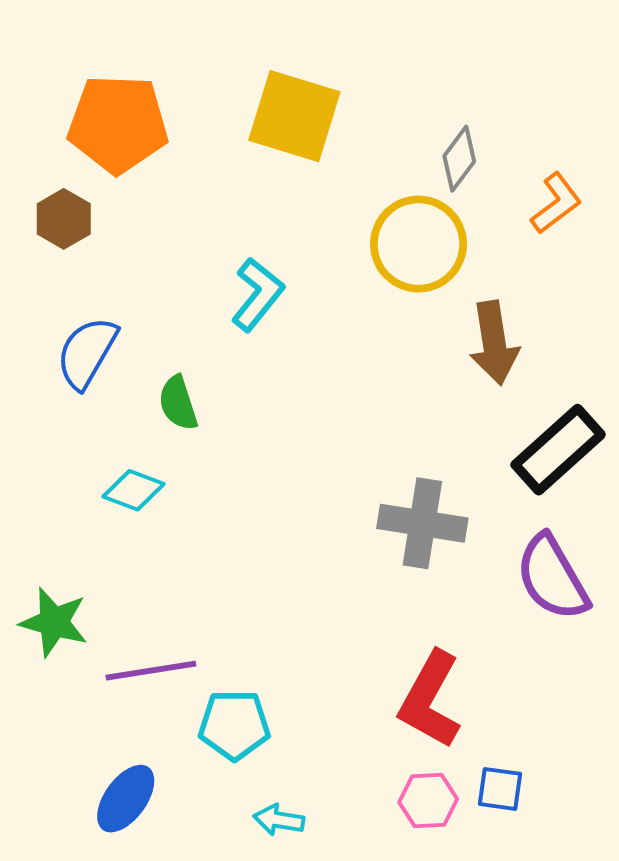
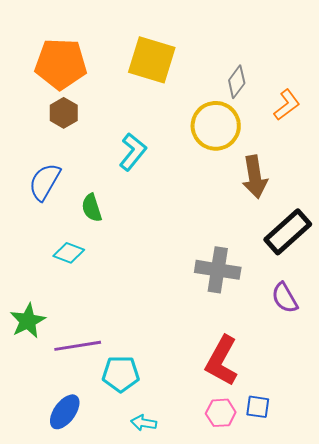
brown hexagon: (64, 219) -> (64, 113), moved
purple semicircle: (552, 578) -> (285, 298), size x0.7
green star: (54, 622) -> (28, 321), turned 30

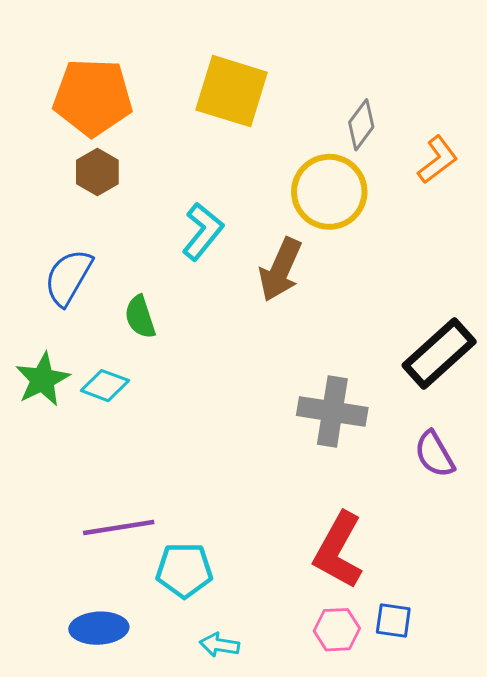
brown arrow: (255, 177) -> (280, 270), moved, turned 33
green star: (28, 321) -> (42, 379), moved
blue ellipse: (65, 412) -> (99, 628), turned 51

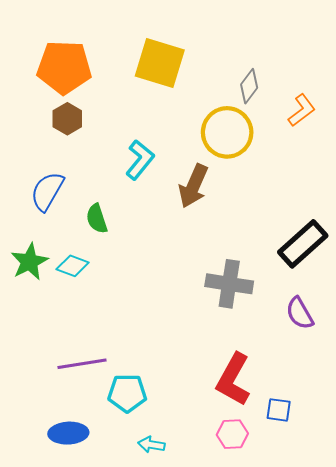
blue square: (393, 620) -> (279, 410), moved

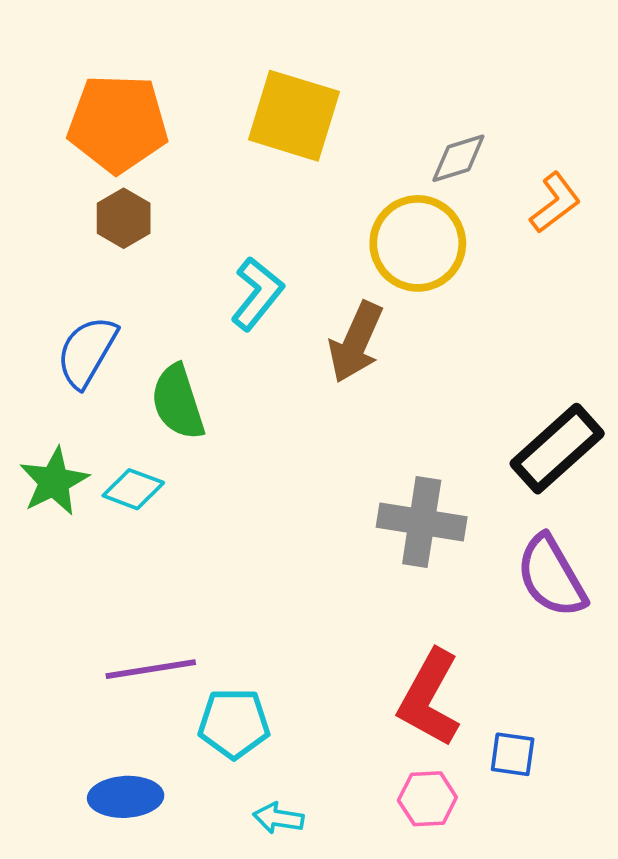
gray diamond: (249, 86) -> (458, 158), turned 36
green semicircle: (97, 219) -> (178, 402), size x1.4
purple semicircle: (300, 313) -> (551, 576), size x1.4

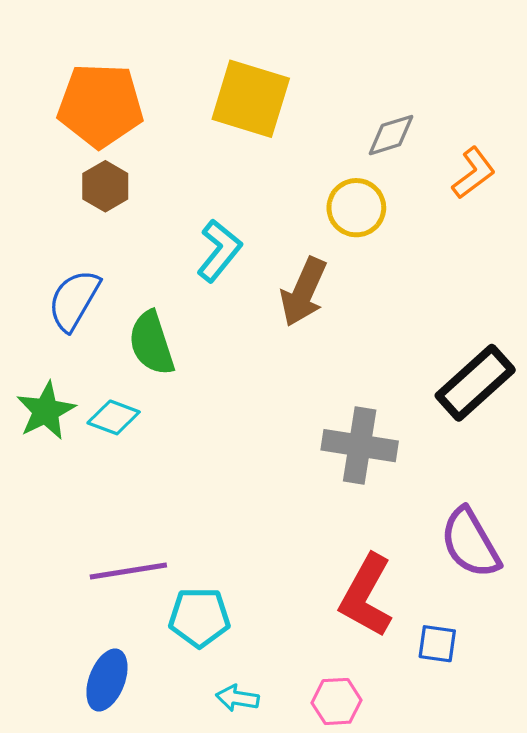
yellow circle: (418, 243) -> (356, 208), size x0.7
purple semicircle: (551, 576) -> (470, 543), moved
blue ellipse: (126, 797) -> (107, 680), turned -66
pink hexagon: (427, 799) -> (337, 701), moved

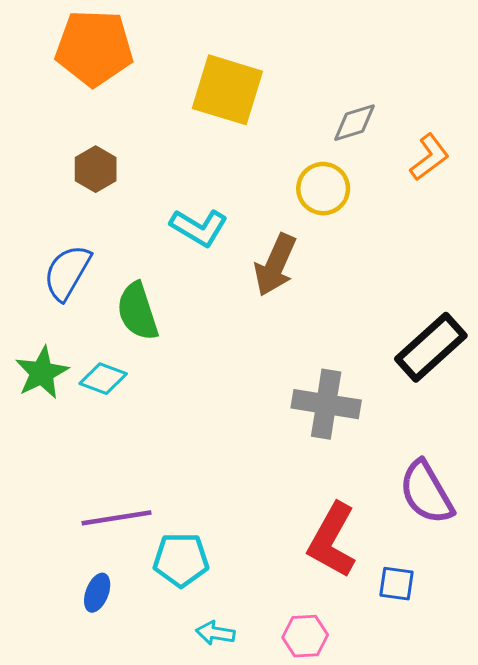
orange pentagon: (100, 105) -> (94, 48), moved
cyan L-shape: (219, 251) -> (199, 227), turned 82
blue ellipse: (107, 680) -> (97, 593), moved, size x0.7

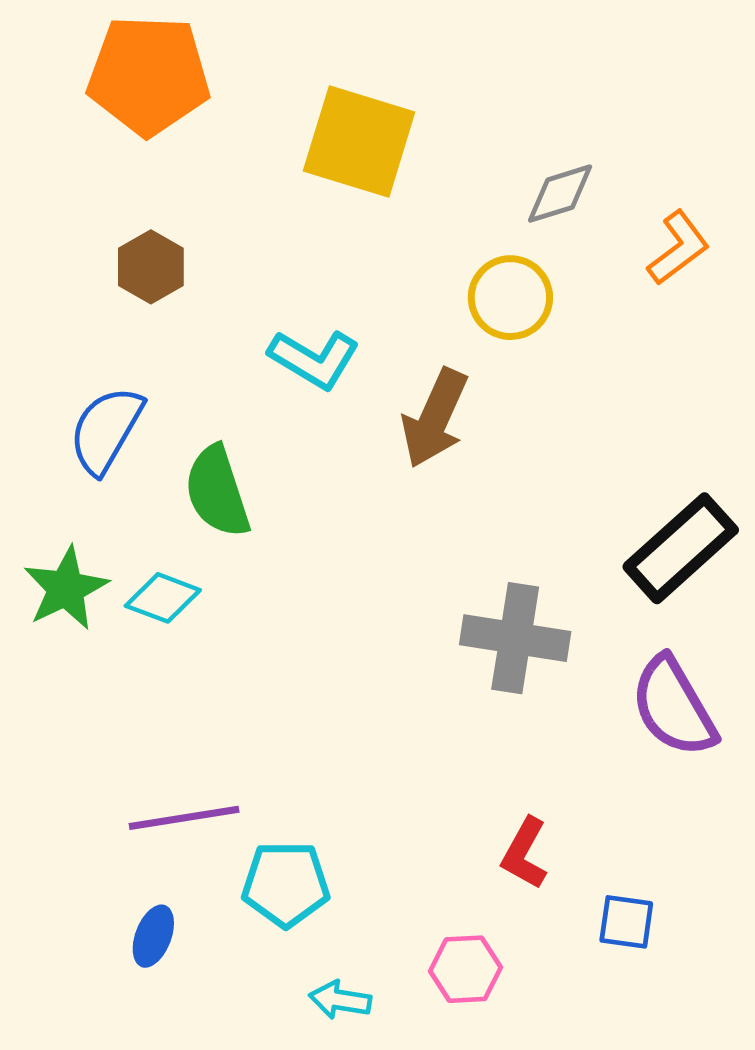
purple semicircle: (426, 492) -> (674, 707), moved
red L-shape: (332, 540) -> (525, 853), size x0.6
pink hexagon: (305, 636) -> (465, 969), moved

